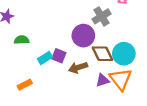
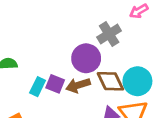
cyan rectangle: (45, 58) -> (38, 87), turned -32
brown arrow: (78, 68) -> (78, 85), moved

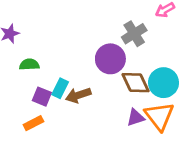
purple square: (55, 84) -> (42, 97), moved
brown arrow: (78, 85) -> (78, 95), moved

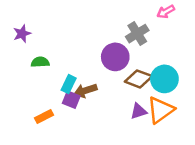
brown diamond: (136, 83) -> (139, 79), turned -44
purple square: (42, 97) -> (71, 100), moved
orange triangle: (159, 116) -> (161, 110), turned 32

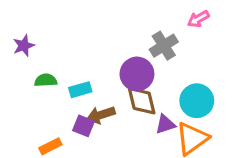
brown diamond: (139, 79) -> (142, 101), moved, turned 56
cyan rectangle: (69, 84) -> (80, 90), moved, turned 48
purple triangle: (139, 111) -> (165, 124), moved

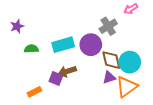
cyan rectangle: (80, 90) -> (63, 45), moved, size x1.5
brown diamond: (142, 101) -> (111, 60), moved

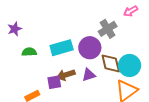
purple triangle: (109, 77) -> (89, 75), moved
purple square: (56, 79) -> (54, 82), turned -32

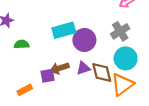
gray cross: (108, 29) -> (120, 31), moved
cyan rectangle: (62, 48) -> (64, 30), moved
brown diamond: (111, 63) -> (102, 72), moved

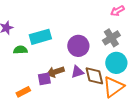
cyan rectangle: (64, 30) -> (40, 37), moved

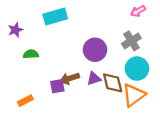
cyan rectangle: (40, 37) -> (55, 17), moved
orange rectangle: (23, 92) -> (25, 101), moved

